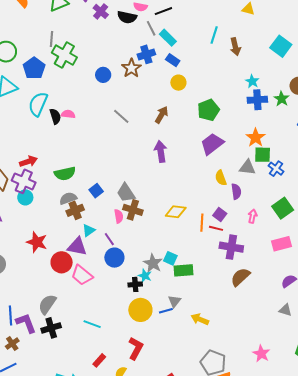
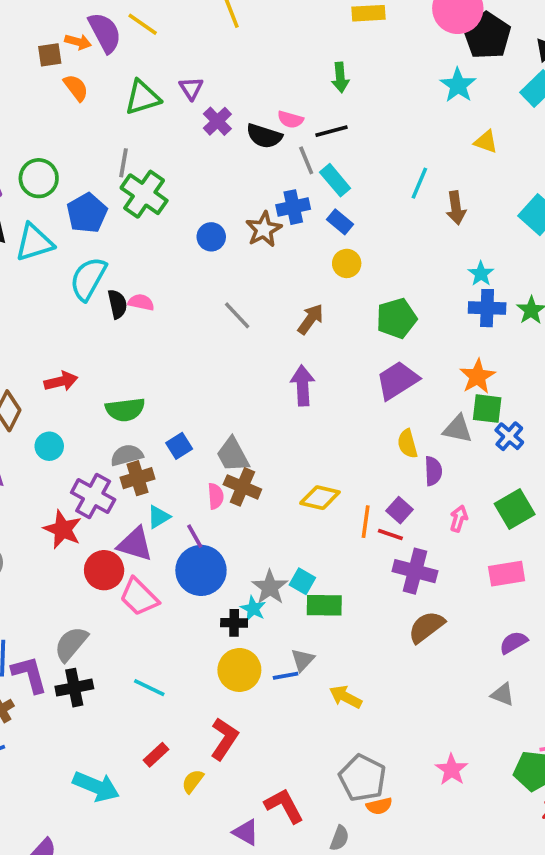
purple cross: (24, 181) -> (93, 496), moved
blue circle: (114, 258) -> (201, 570), size x1.4

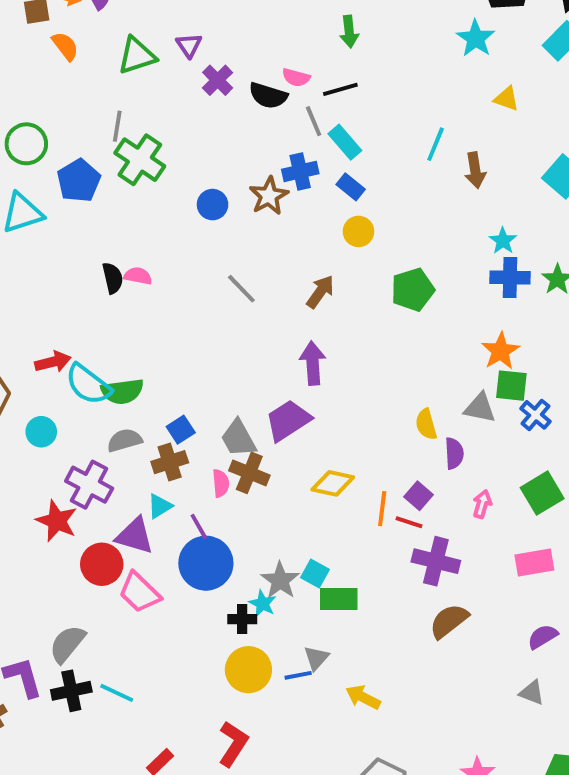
cyan semicircle: (88, 279) -> (88, 384), moved, turned -81
purple trapezoid: (397, 380) -> (288, 420), moved
brown cross: (138, 478) -> (170, 462), moved
cyan line: (149, 688) -> (117, 693), moved

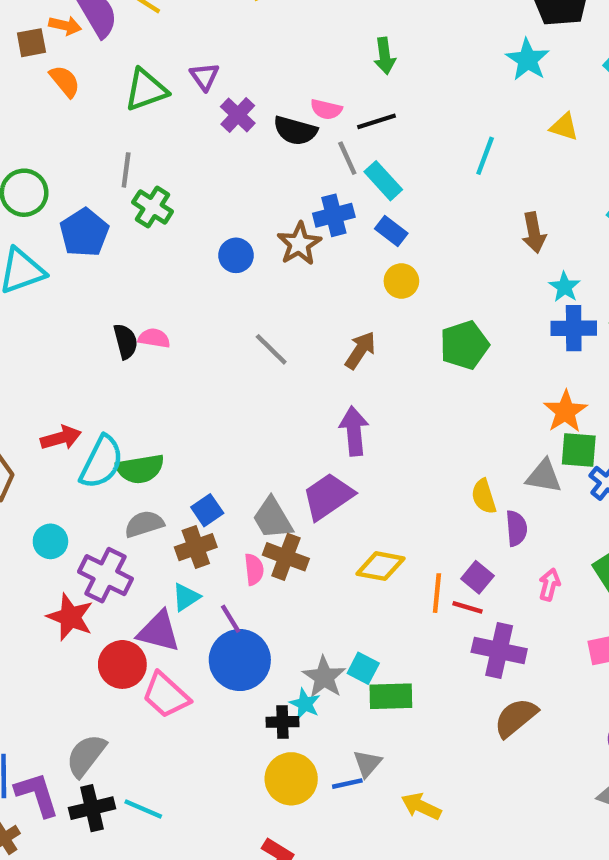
cyan line: (436, 144) -> (485, 156), moved
green cross: (140, 160) -> (153, 207), size x0.7
brown arrow: (475, 170) -> (534, 233), moved
cyan semicircle: (88, 384) -> (102, 462), turned -99
cyan circle: (41, 432) -> (50, 541), moved

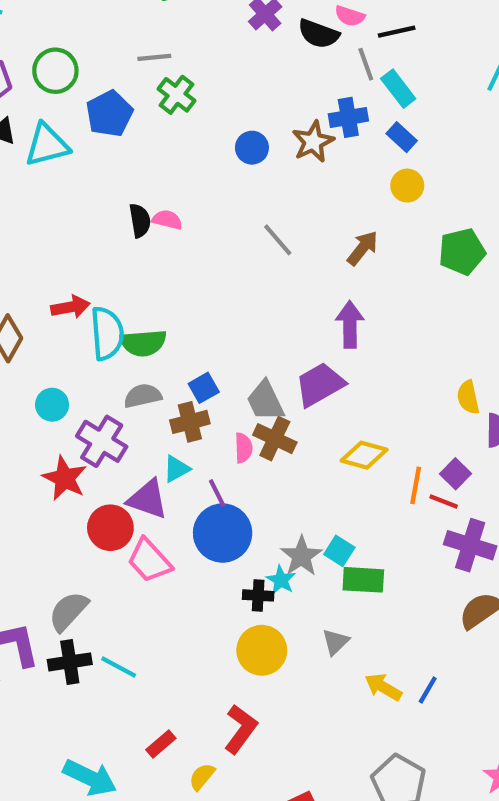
gray line: (126, 170) -> (154, 57), turned 72
cyan semicircle: (102, 462) -> (107, 333), turned -36
blue line: (347, 784) -> (428, 690), moved, turned -52

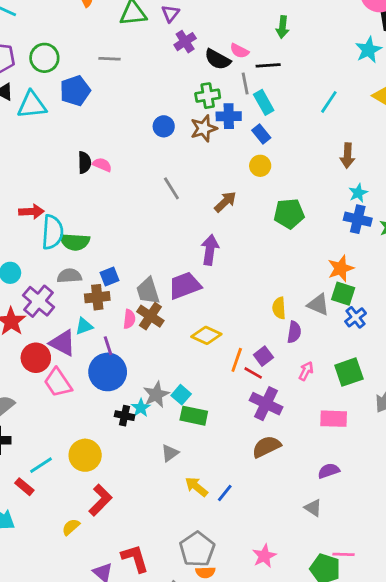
green cross: (177, 95) -> (208, 96), moved, turned 35
yellow circle: (262, 650) -> (85, 455), moved
cyan line: (119, 667) -> (41, 465), moved, turned -70
red rectangle: (161, 744) -> (24, 487), moved, turned 72

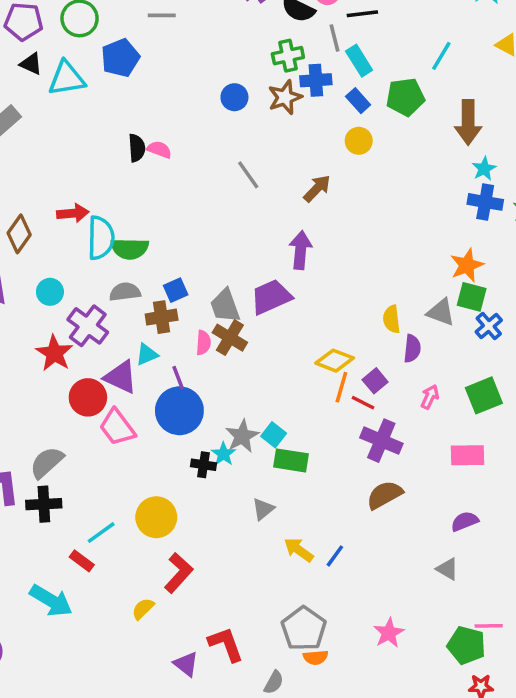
brown arrow: (347, 156) -> (468, 122), size x1.4
green pentagon: (289, 214) -> (405, 97), moved
yellow diamond: (206, 335) -> (335, 361), moved

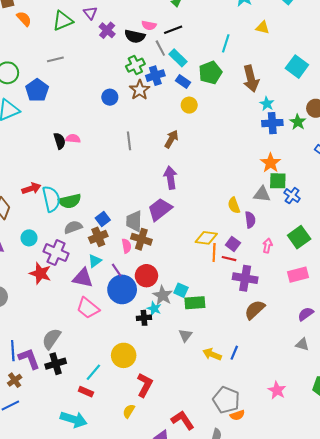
gray line: (248, 175) -> (129, 141), turned 42
gray trapezoid: (225, 306) -> (134, 221), turned 35
red circle: (88, 397) -> (146, 276), moved

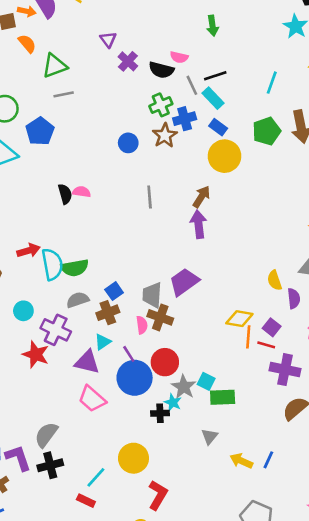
green triangle: (63, 21) -> (55, 66), moved
black line: (173, 30) -> (215, 76), moved
green pentagon: (210, 73) -> (267, 131), moved
yellow circle: (189, 105) -> (225, 156), size x1.6
purple arrow: (170, 178) -> (199, 224), moved

